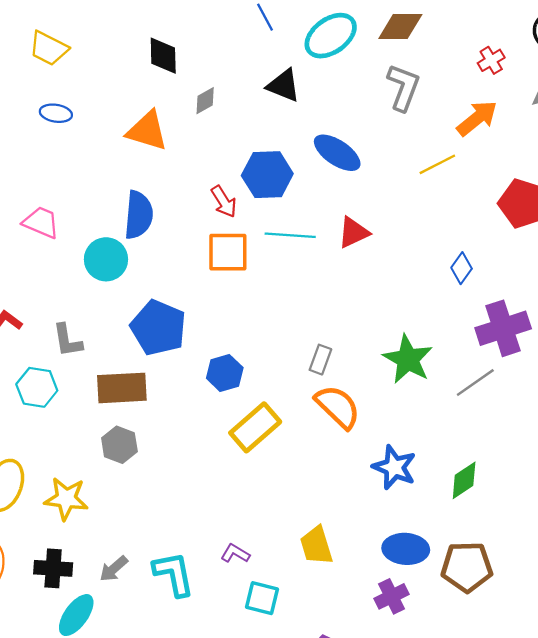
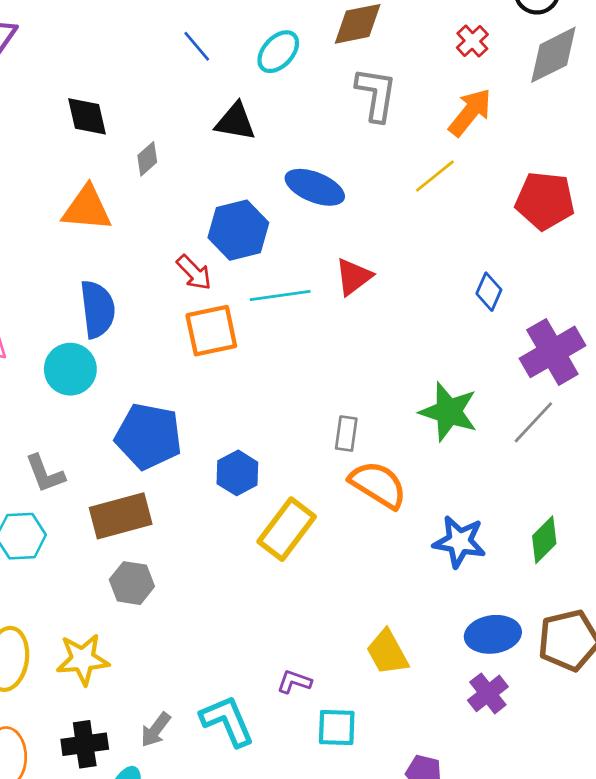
cyan ellipse: (331, 36) -> (278, 52), size x0.7

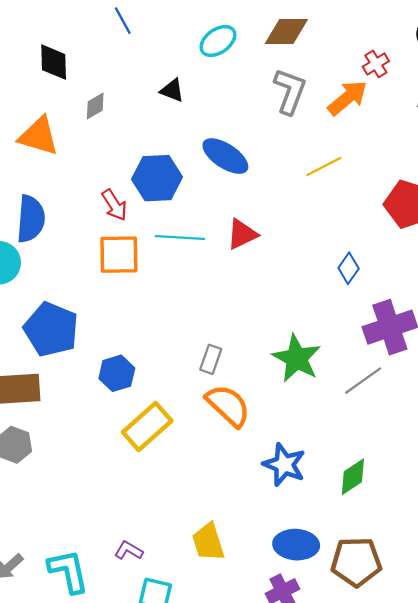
blue line: (197, 46) -> (123, 21), moved
orange arrow: (470, 112) -> (348, 98), moved
black triangle: (235, 122) -> (172, 90), size x0.7

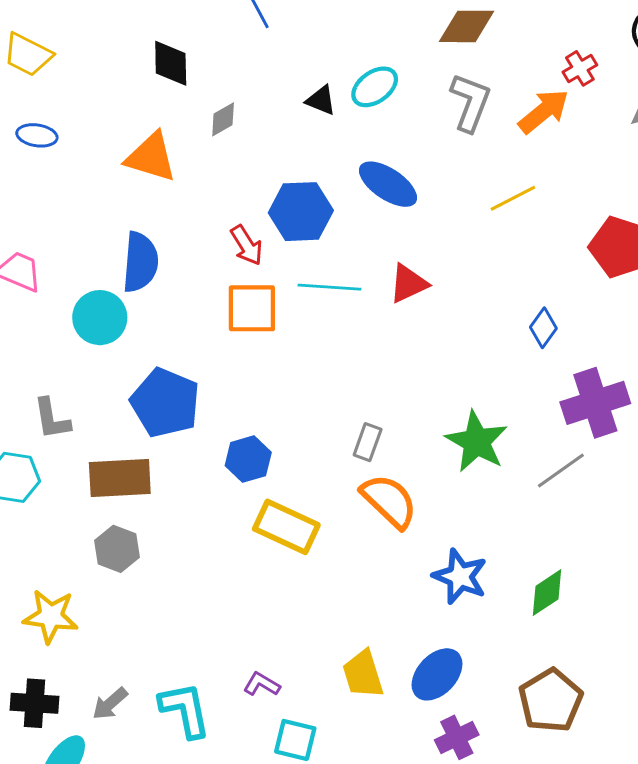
cyan ellipse: (218, 41) -> (375, 87), moved
yellow rectangle: (147, 426) -> (286, 527), turned 66
blue ellipse: (296, 545) -> (437, 674), moved, turned -51
brown pentagon: (356, 562) -> (551, 700), turned -30

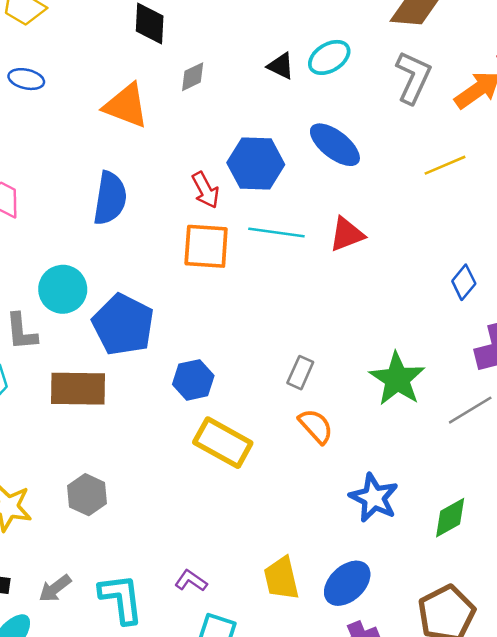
cyan circle: (100, 318) -> (63, 289), moved
orange semicircle: (389, 501) -> (316, 426), size x0.7
gray hexagon: (117, 549) -> (87, 495), moved

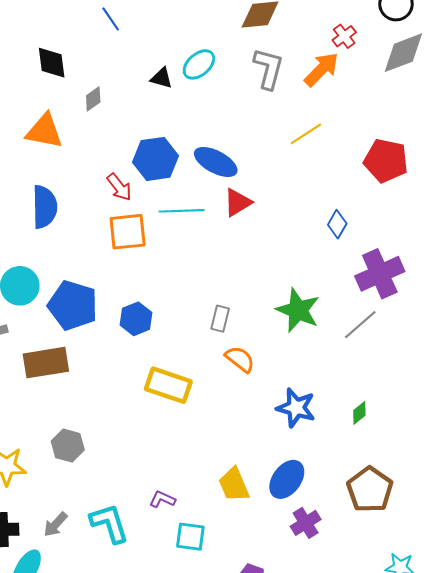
blue ellipse: (335, 145) -> (216, 162), moved
blue hexagon: (193, 380) -> (136, 319), moved
green diamond: (450, 518) -> (359, 413), size x0.7

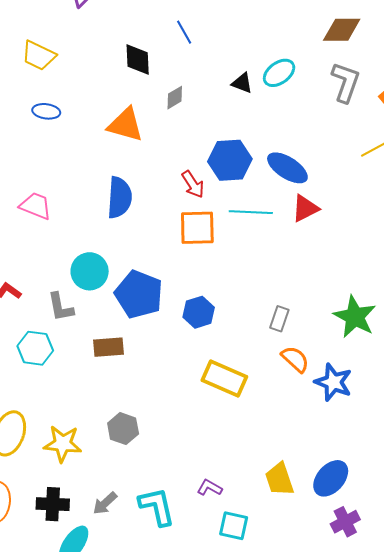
blue line: (111, 19) -> (184, 32), moved
brown rectangle: (46, 363) -> (109, 347), size x0.7
blue star: (296, 408) -> (333, 382), moved

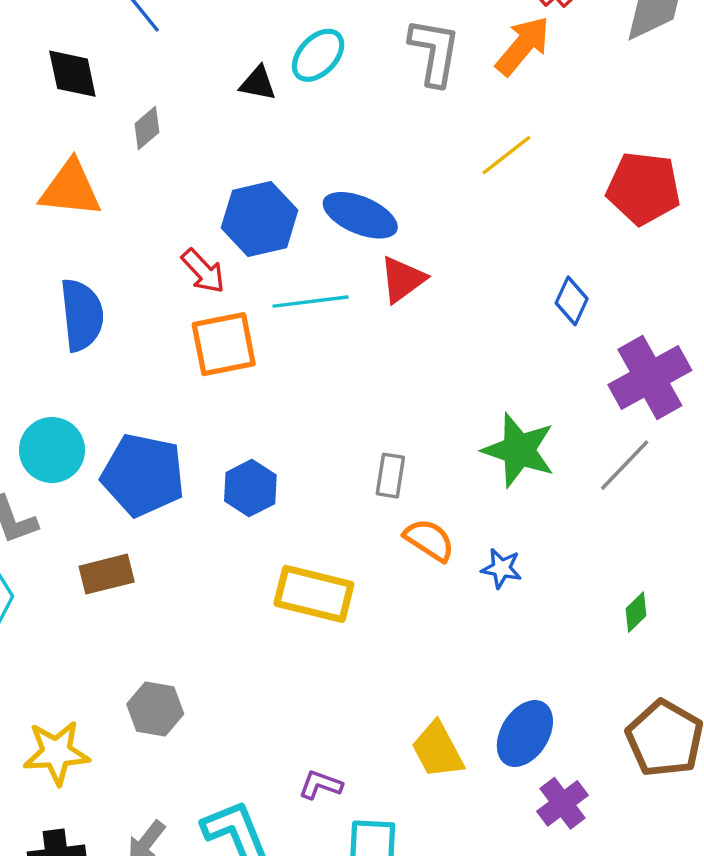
blue star: (333, 382) -> (501, 568), size x0.6

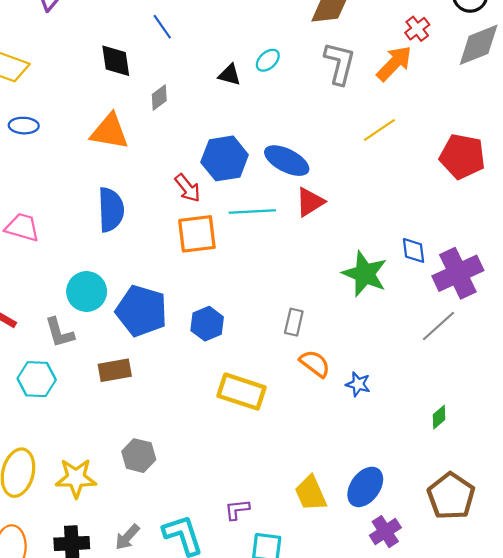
cyan ellipse: (318, 55) -> (268, 60), size x0.7
blue diamond: (572, 301) -> (414, 250), moved, turned -36
green star: (519, 450) -> (365, 274), moved
purple L-shape: (320, 785) -> (237, 509), turned -30

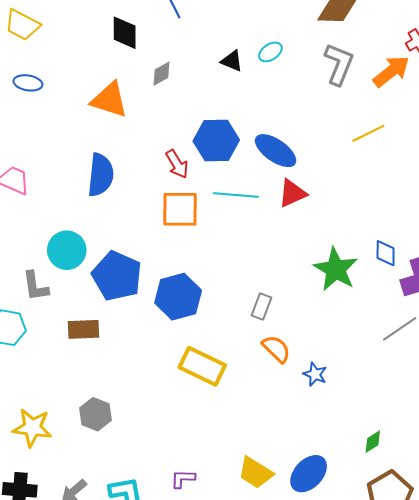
blue hexagon: (207, 324) -> (178, 297), size x1.4
green diamond: (439, 417) -> (373, 442), moved
yellow trapezoid: (311, 493) -> (255, 473), turned -42

